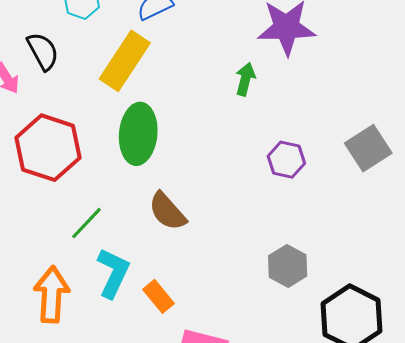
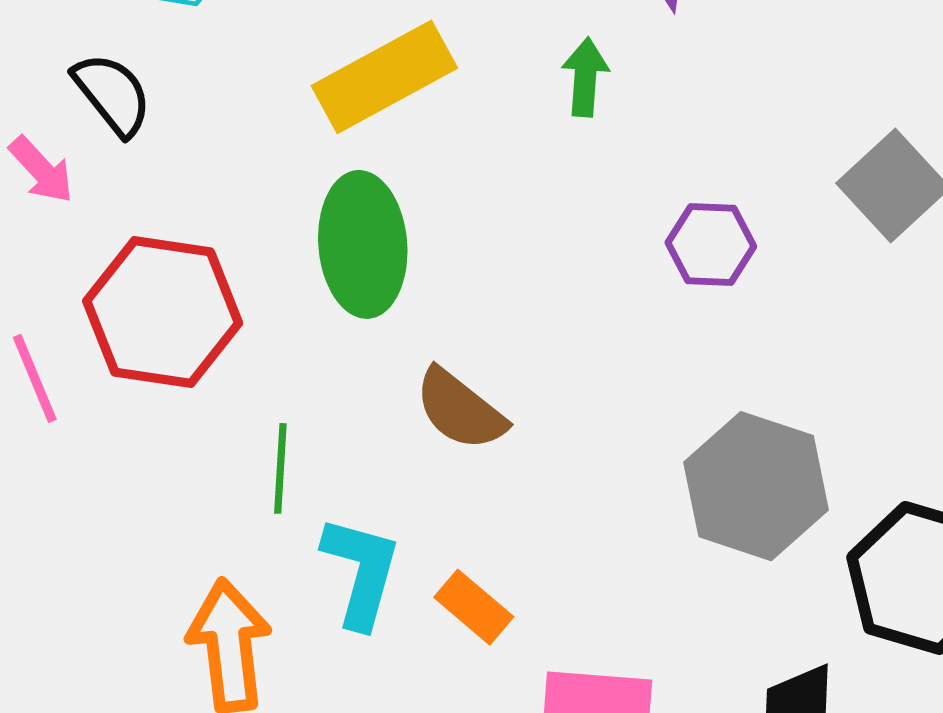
yellow rectangle: (125, 61) -> (384, 77), moved, turned 38
green line: (86, 223) -> (280, 468), turned -30
gray hexagon: (288, 266) -> (756, 486), size x1.5

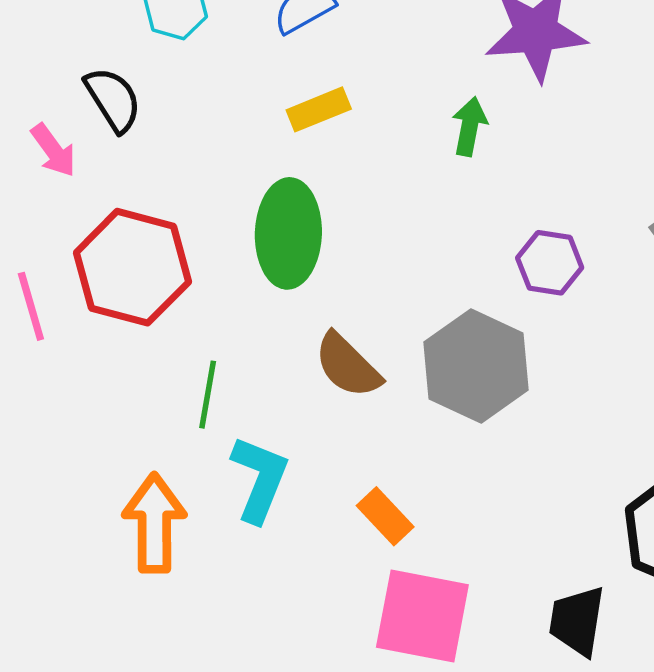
yellow rectangle: (384, 77) -> (319, 109), size x0.6
gray hexagon: (756, 486) -> (476, 366), moved
orange rectangle: (474, 607) -> (385, 516), moved

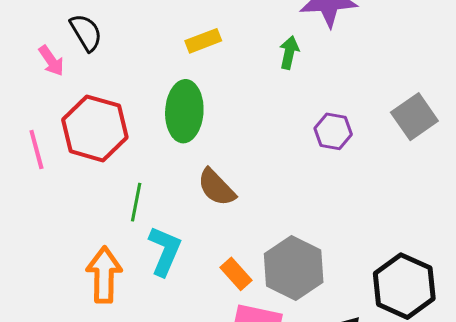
gray hexagon: (476, 366) -> (294, 268), moved

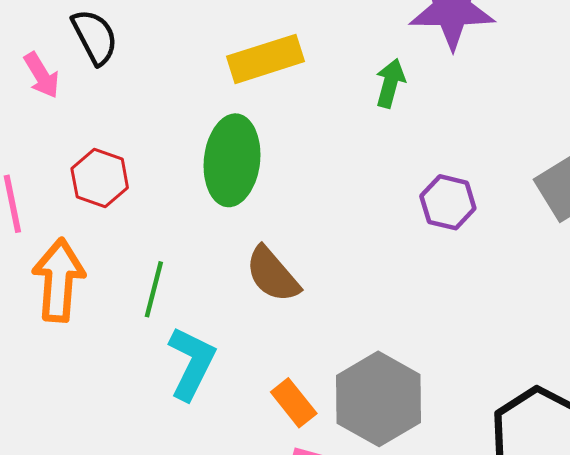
yellow rectangle: (203, 41) -> (266, 59), size x1.4
red hexagon: (95, 128) -> (100, 178), size x0.6
orange arrow: (104, 275) -> (59, 280), moved

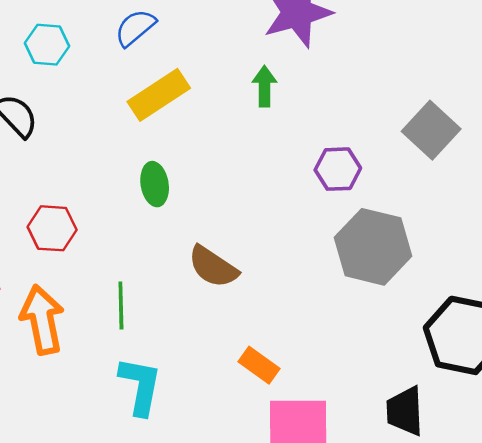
green ellipse: (232, 160) -> (155, 184), size x0.6
cyan L-shape: (191, 363) -> (140, 386), moved
gray hexagon: (379, 399) -> (373, 247), moved

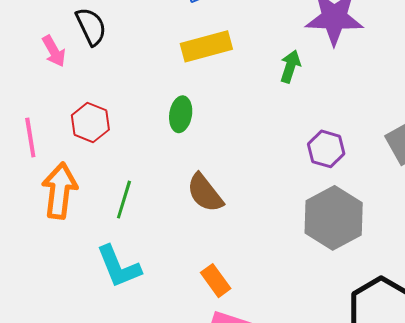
cyan L-shape: (140, 386) -> (119, 267), turned 129

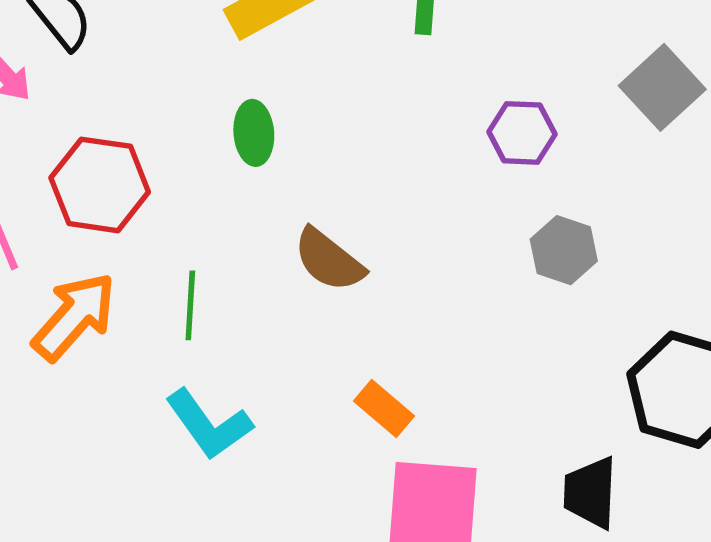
red hexagon: (90, 123) -> (100, 185), size x1.4
orange arrow: (60, 191) -> (74, 317), turned 48
gray hexagon: (334, 218) -> (564, 250), size x0.6

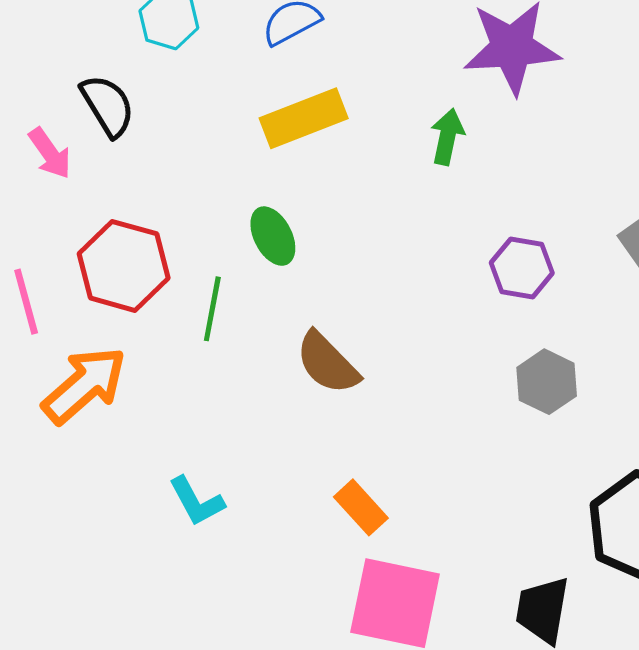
green ellipse: (254, 133) -> (273, 236), turned -30
green line: (190, 305) -> (212, 309), moved
cyan L-shape: (209, 424) -> (197, 501), size x0.7

